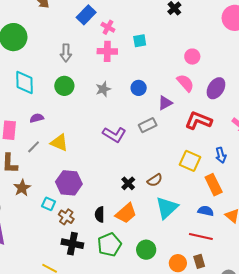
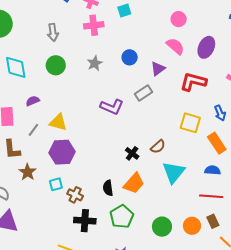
purple hexagon: (69, 183) -> (62, 152), moved
cyan square: (49, 204) -> (56, 184), turned -32
green circle: (146, 250) -> (162, 227), moved

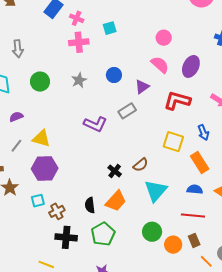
gray arrow: (53, 32) -> (18, 49), moved
brown cross: (75, 195) -> (57, 211), turned 35
green circle: (162, 227) -> (152, 232), moved

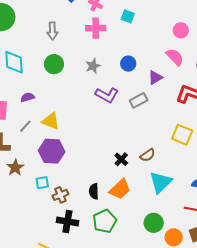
cyan square: (110, 28) -> (128, 16), turned 32
gray arrow: (18, 49) -> (52, 31), moved
purple L-shape: (95, 124) -> (107, 95), moved

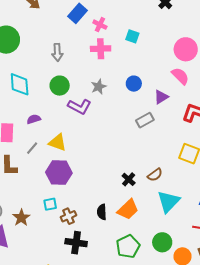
pink circle: (181, 30) -> (186, 49), size x1.5
purple L-shape: (107, 95) -> (79, 107), moved
brown star: (15, 168) -> (21, 218), moved
green pentagon: (105, 221) -> (128, 246), moved

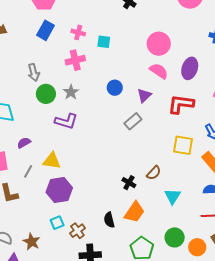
pink cross: (100, 25) -> (78, 32), moved
green circle: (60, 86) -> (46, 94), moved
gray star: (99, 87) -> (71, 92), moved
cyan triangle: (168, 202) -> (172, 196), size x0.7

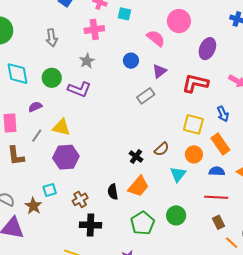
pink semicircle: (159, 71) -> (156, 38), moved
green circle: (46, 94) -> (52, 78), moved
cyan square: (57, 223) -> (50, 190), moved
orange circle: (197, 247) -> (194, 154), moved

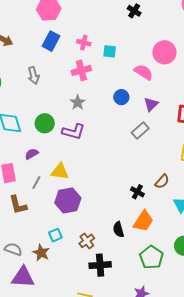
gray arrow: (52, 38) -> (34, 75), moved

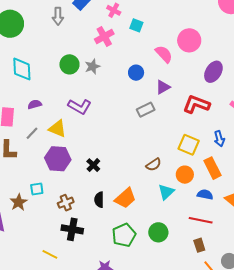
pink cross: (81, 70) -> (104, 36), turned -30
gray arrow: (34, 75) -> (58, 16), moved
green circle: (45, 123) -> (69, 64), moved
purple L-shape: (73, 132) -> (80, 107), moved
black cross: (137, 192) -> (93, 165), moved

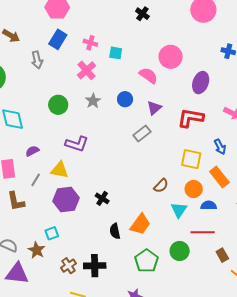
gray star: (92, 67) -> (93, 101), moved
blue semicircle: (205, 194) -> (209, 205), moved
brown cross: (66, 203) -> (69, 266), moved
red line: (201, 220) -> (203, 232), moved

